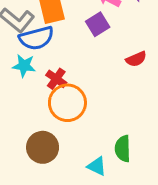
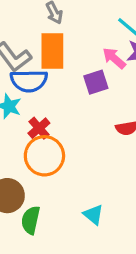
green semicircle: (123, 149) -> (31, 220), moved
cyan triangle: (97, 166) -> (93, 215), moved

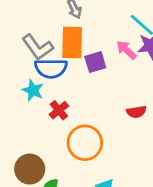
purple square: (96, 82) -> (95, 62), moved
orange circle: (44, 156) -> (85, 143), moved

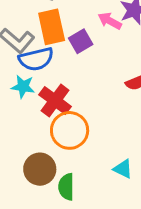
red cross: (59, 110) -> (55, 101), size x1.5
orange circle: (85, 143) -> (70, 130), moved

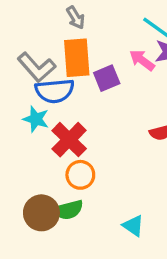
orange circle: (70, 130) -> (80, 175), size x0.7
green semicircle: (66, 187) -> (68, 210), moved, turned -112

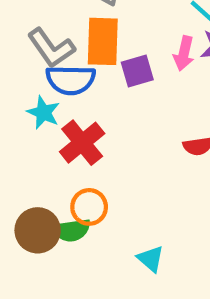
pink arrow: (142, 60) -> (184, 53), turned -120
orange circle: (80, 175) -> (89, 207), moved

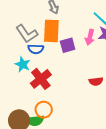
blue semicircle: (71, 80) -> (36, 49), size x0.7

